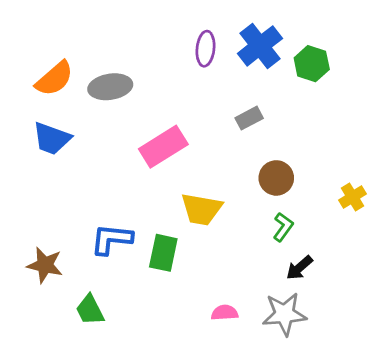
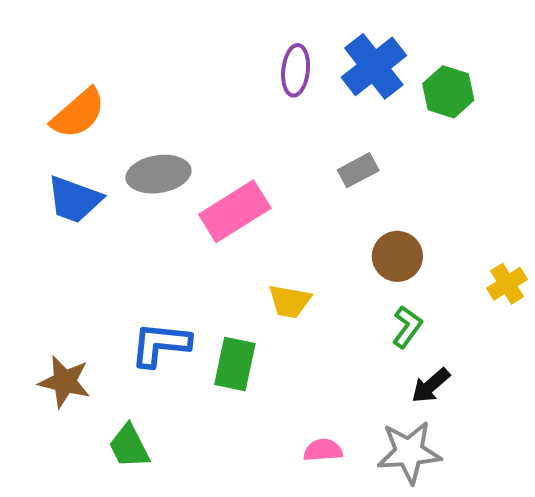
gray ellipse: (110, 87) -> (158, 174), moved
yellow trapezoid: (201, 209) -> (290, 301), size x0.7

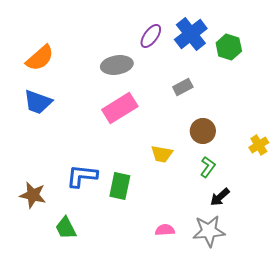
purple ellipse: (296, 70) -> (151, 36), turned 30
gray ellipse: (158, 174) -> (117, 65), moved
yellow trapezoid: (290, 301) -> (162, 154), moved

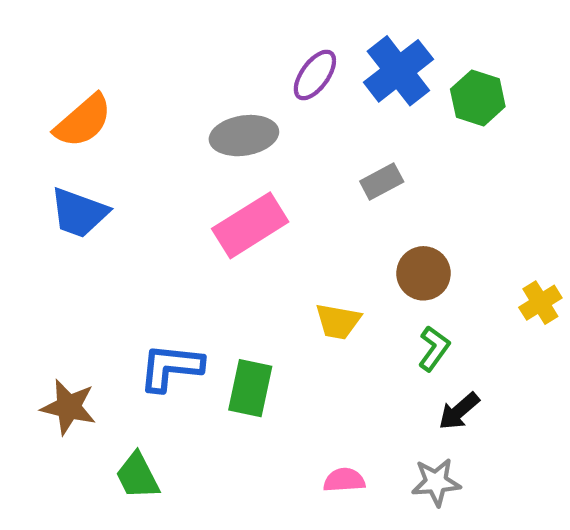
gray star: (209, 231) -> (436, 482), size x0.7

